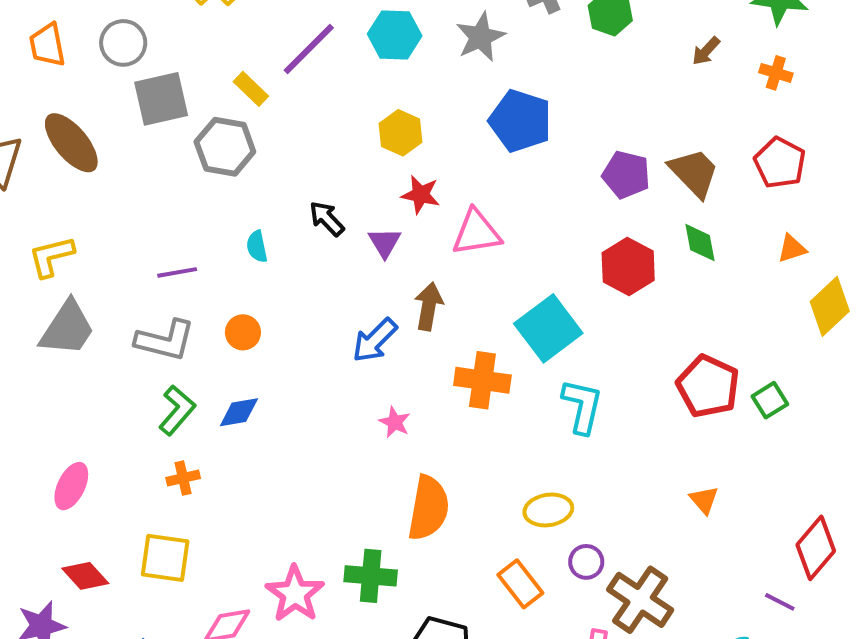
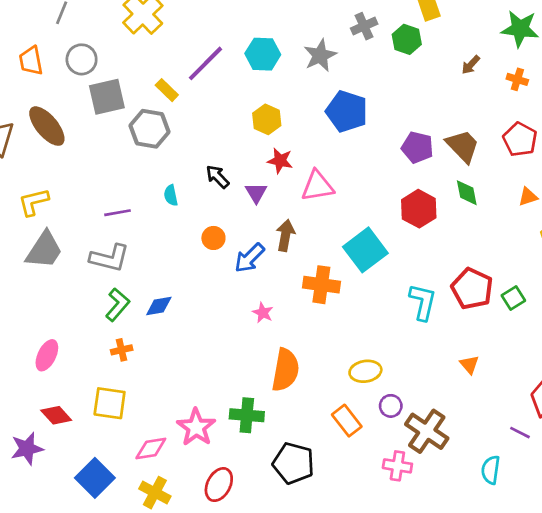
orange circle: (243, 332) -> (213, 238), moved
cyan L-shape: (582, 406) -> (423, 302), moved

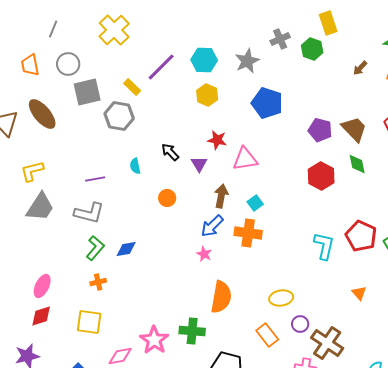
yellow hexagon: (267, 119) -> (207, 95), moved
cyan square: (365, 250) -> (255, 203), moved, size x0.5
blue arrow: (249, 258) -> (212, 226), moved
red diamond: (56, 415) -> (41, 316), moved, turned -65

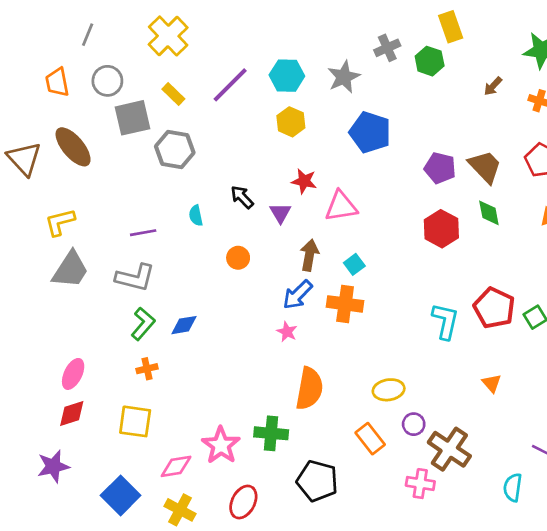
yellow rectangle: (132, 87) -> (173, 94), moved

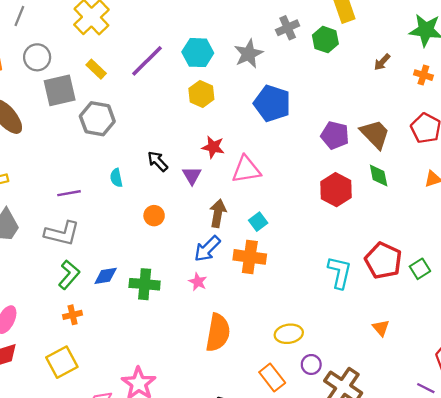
yellow square: (135, 421) -> (62, 362), turned -36
green cross: (271, 433) -> (145, 284), moved

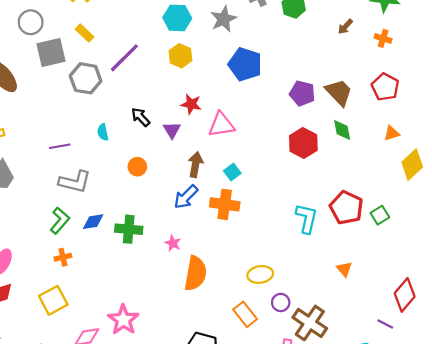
purple line: (147, 61) -> (124, 58), moved
gray L-shape: (62, 233) -> (75, 182), moved
pink star: (198, 282) -> (173, 243), moved

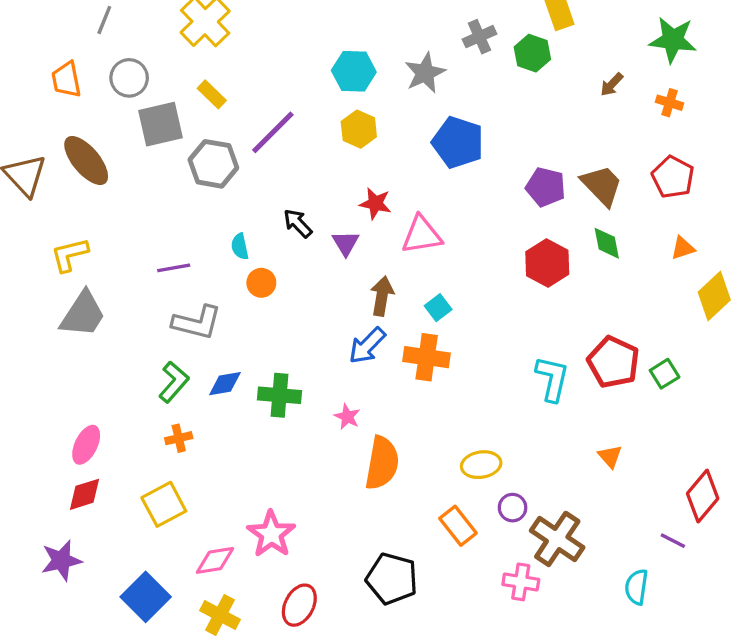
orange circle: (137, 167) -> (261, 283), moved

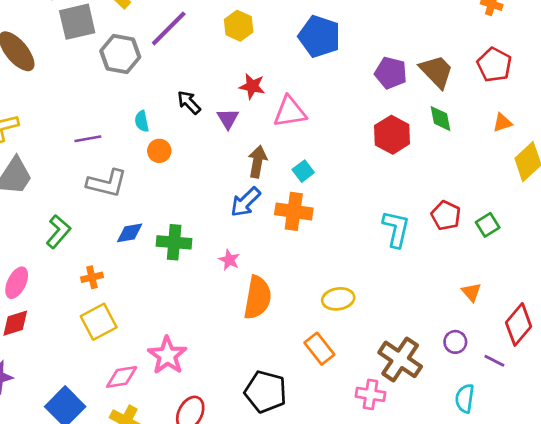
red pentagon: (613, 362) -> (446, 215), size x0.7
green L-shape: (174, 382) -> (58, 232), moved
orange triangle: (610, 456) -> (471, 292), moved
yellow square: (164, 504) -> (99, 322), moved
purple circle: (513, 508) -> (455, 342), moved

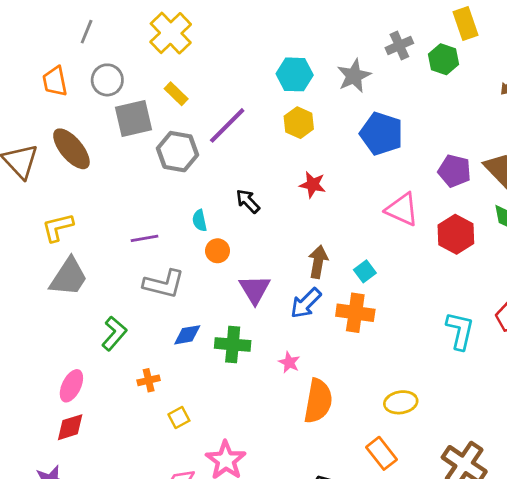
pink triangle: (290, 112) -> (402, 209), moved, turned 33
purple triangle: (228, 119) -> (255, 289), moved, size x1.4
yellow square: (99, 322) -> (179, 418), moved, size x0.6

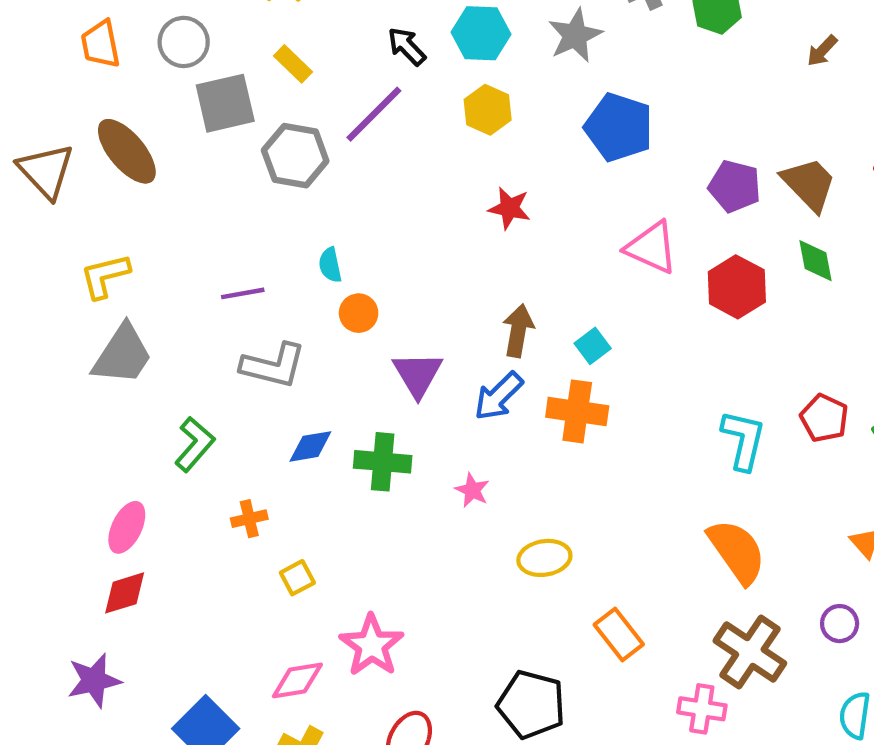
black arrow: (248, 201) -> (407, 46), moved
orange semicircle: (318, 401) -> (737, 551), moved, turned -45
yellow ellipse: (401, 402) -> (544, 558), moved

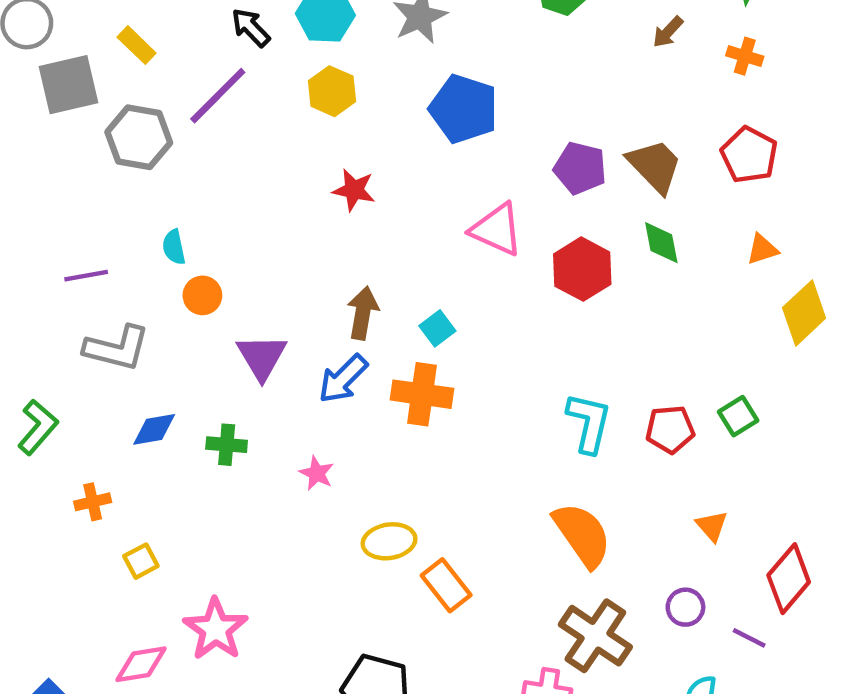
red pentagon: (824, 418) -> (670, 429), moved, turned -30
green cross: (383, 462) -> (227, 445), size x0.7
orange rectangle: (619, 634) -> (446, 585), moved

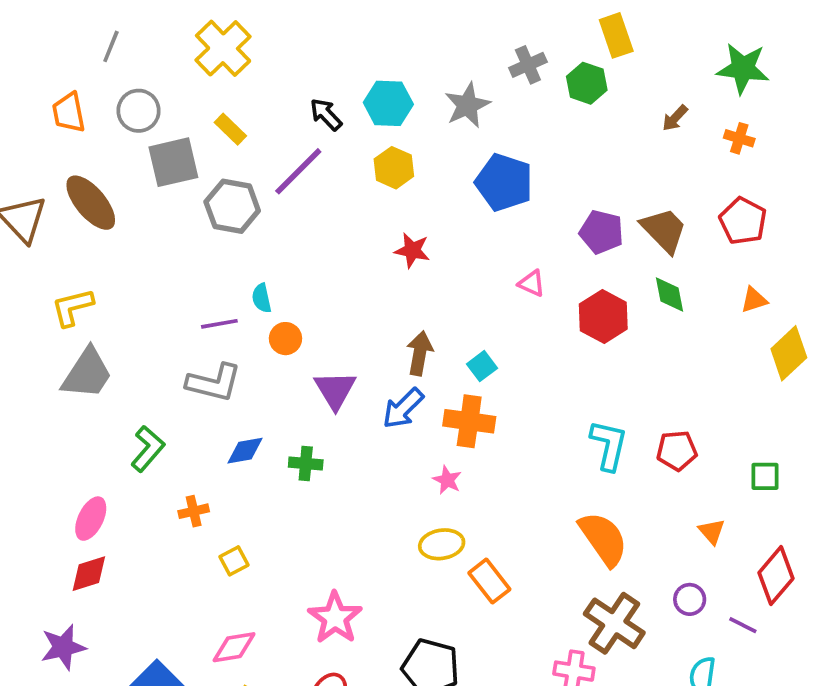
pink triangle: (497, 230) -> (532, 283), size x0.6
purple line: (86, 276) -> (219, 324), moved
green square: (738, 416) -> (765, 476), moved, turned 32
pink star: (317, 473) -> (447, 480), moved
pink star: (216, 629) -> (335, 618), moved

